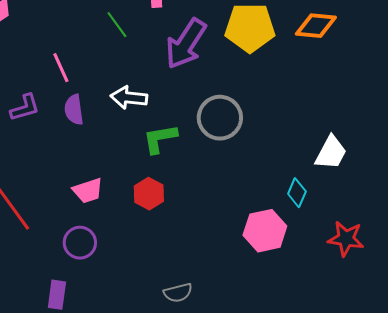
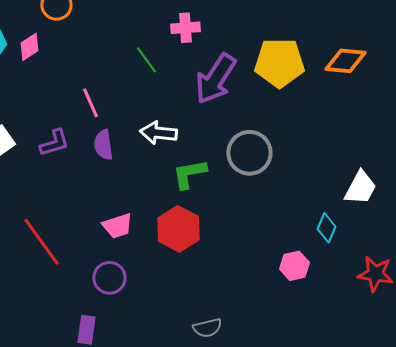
red hexagon: (149, 194) -> (178, 229), size x1.4
pink hexagon: (265, 231) -> (294, 266), size x0.7

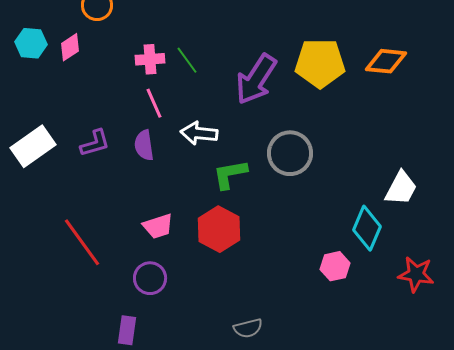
pink cross: (185, 28) -> (150, 59), moved
pink line: (90, 103) -> (154, 103), moved
cyan diamond: (326, 228) -> (367, 228), size x1.5

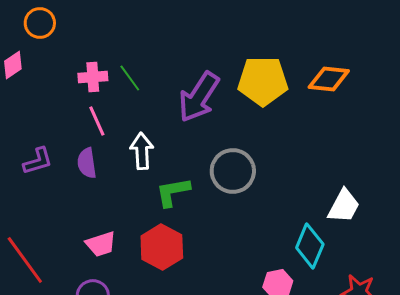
white arrow: (199, 133) -> (142, 151), turned 81

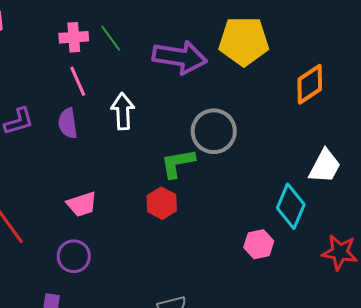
orange diamond: (329, 79) -> (310, 84), moved, turned -39
purple arrow: (199, 97) -> (180, 57), turned -114
green L-shape: (173, 192) -> (178, 163), moved
red hexagon: (162, 247) -> (162, 203), moved, size x0.7

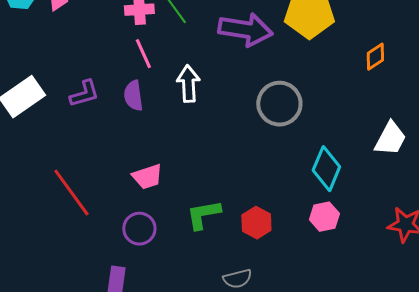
orange diamond: (310, 84) -> (375, 57), size x0.7
green L-shape: (178, 163) -> (203, 215), moved
red hexagon: (162, 203) -> (256, 223), moved
cyan diamond: (291, 206) -> (326, 169), moved

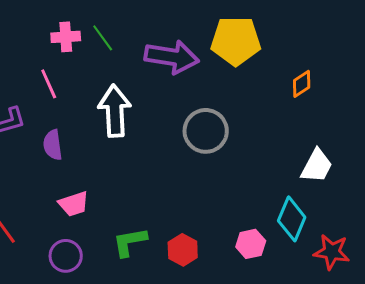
pink line: (143, 54) -> (49, 84), moved
white arrow: (188, 84) -> (115, 111), size x1.4
purple semicircle: (133, 96) -> (53, 145), moved
cyan diamond: (326, 169) -> (292, 219), moved

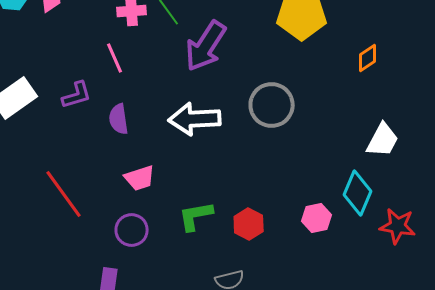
purple arrow: (172, 57) -> (206, 46), moved, turned 114
white arrow: (115, 111) -> (195, 119), moved, turned -90

